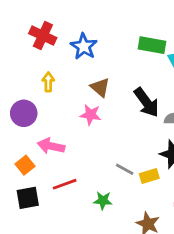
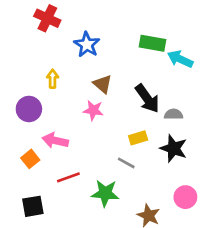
red cross: (43, 36) -> (47, 18), moved
yellow rectangle: (149, 176) -> (138, 138), moved
black square: (28, 198) -> (33, 206), moved
green star: (103, 201) -> (105, 193), size x1.5

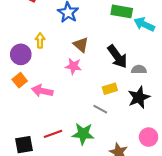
purple circle: (29, 109) -> (21, 54), moved
black star: (174, 148) -> (139, 97), turned 30
orange square: (30, 159) -> (20, 80), moved
red line: (68, 177) -> (53, 134), moved

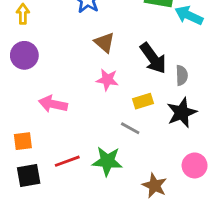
yellow arrow: (40, 40) -> (23, 14), moved
pink star: (73, 66) -> (107, 80), moved
gray semicircle: (139, 69) -> (182, 75), turned 88
orange square: (20, 80) -> (23, 141), moved, turned 32

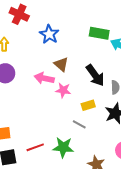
pink arrow: (53, 104) -> (44, 78), moved

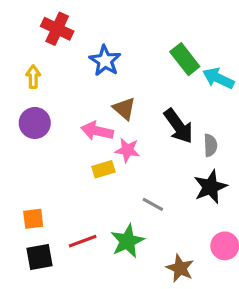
green rectangle: (99, 33) -> (185, 59), turned 42
yellow rectangle: (88, 105) -> (103, 169), moved
green star: (63, 147) -> (127, 241), turned -30

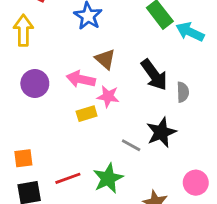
yellow arrow: (33, 77) -> (23, 30), size x1.5
purple circle: (35, 123) -> (35, 83), moved
black star: (210, 187) -> (161, 132), moved

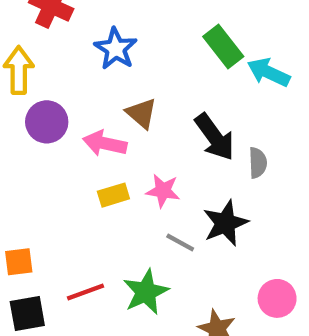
purple circle: (35, 83) -> (47, 122), moved
pink star: (108, 96) -> (163, 191), moved

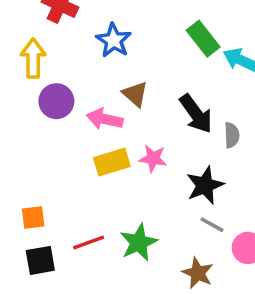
yellow rectangle: (113, 195) -> (112, 162), size x1.4
gray line: (180, 242) -> (212, 225), moved

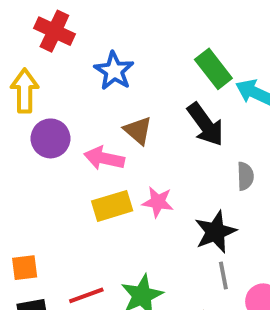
black arrow: (196, 114) -> (206, 124), moved
gray line: (212, 225) -> (223, 276), turned 50

